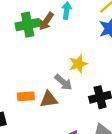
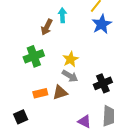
green cross: (28, 25) -> (34, 56), moved
yellow star: (78, 64) -> (71, 59), moved

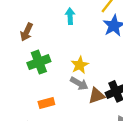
brown arrow: (47, 27) -> (27, 32), moved
brown triangle: (60, 92) -> (97, 96), moved

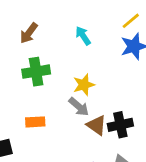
cyan arrow: (70, 16) -> (83, 36), moved, turned -42
brown triangle: (97, 96) -> (97, 125), turned 42

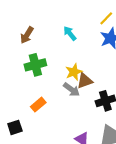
orange rectangle: (35, 122) -> (38, 105), turned -32
brown triangle: (97, 125) -> (85, 81), moved, turned -49

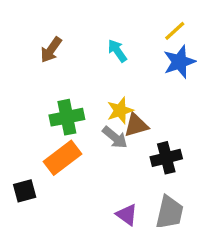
green cross: (35, 65) -> (67, 117), moved
orange rectangle: (38, 105) -> (63, 158), size x1.5

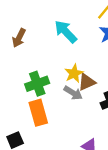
cyan arrow: (117, 51) -> (66, 32), size x1.5
orange rectangle: (63, 158) -> (38, 113), turned -60

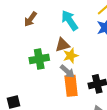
brown triangle: (87, 82) -> (62, 45), moved
orange rectangle: (38, 113) -> (71, 86), moved

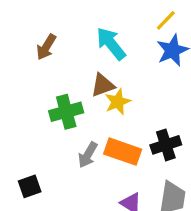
gray arrow: (67, 71) -> (88, 155), moved, turned 84
orange rectangle: (71, 86) -> (123, 152), turned -60

